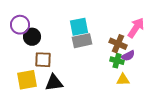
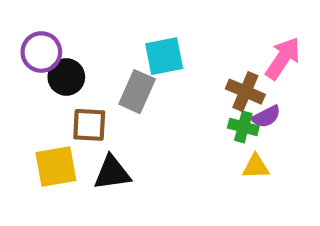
gray rectangle: (82, 41) -> (137, 92), moved, turned -54

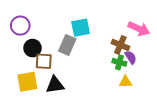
pink arrow: (283, 58) -> (139, 29), turned 80
black circle: (66, 77) -> (33, 48), moved
purple semicircle: (266, 117) -> (131, 57), turned -96

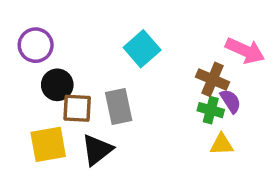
cyan square: (81, 28) -> (142, 49), turned -30
gray rectangle: (67, 45) -> (119, 107), moved, turned -36
black triangle: (55, 85) -> (97, 150), turned -30

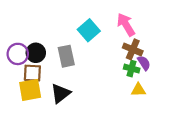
purple circle: (36, 45) -> (18, 54), moved
pink arrow: (245, 51) -> (126, 25), moved, turned -145
gray rectangle: (119, 107) -> (66, 56), moved
brown square: (77, 108) -> (32, 73), moved

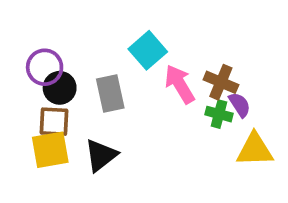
pink arrow: (126, 25) -> (180, 84), moved
purple circle: (18, 54) -> (45, 67), moved
yellow triangle: (138, 90) -> (255, 150), moved, size x1.5

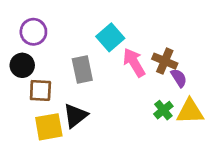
purple circle: (45, 67) -> (33, 32), moved
black circle: (60, 88) -> (22, 65), moved
green cross: (219, 114) -> (163, 110), moved, turned 36
yellow square: (50, 150) -> (49, 127), moved

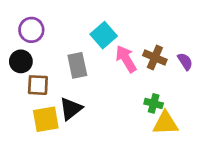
purple semicircle: (179, 78) -> (185, 61), moved
green cross: (163, 110) -> (154, 103), turned -36
yellow triangle: (190, 111) -> (165, 123), moved

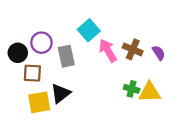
purple circle: (31, 30) -> (41, 43), moved
yellow triangle: (165, 123) -> (150, 92), moved

